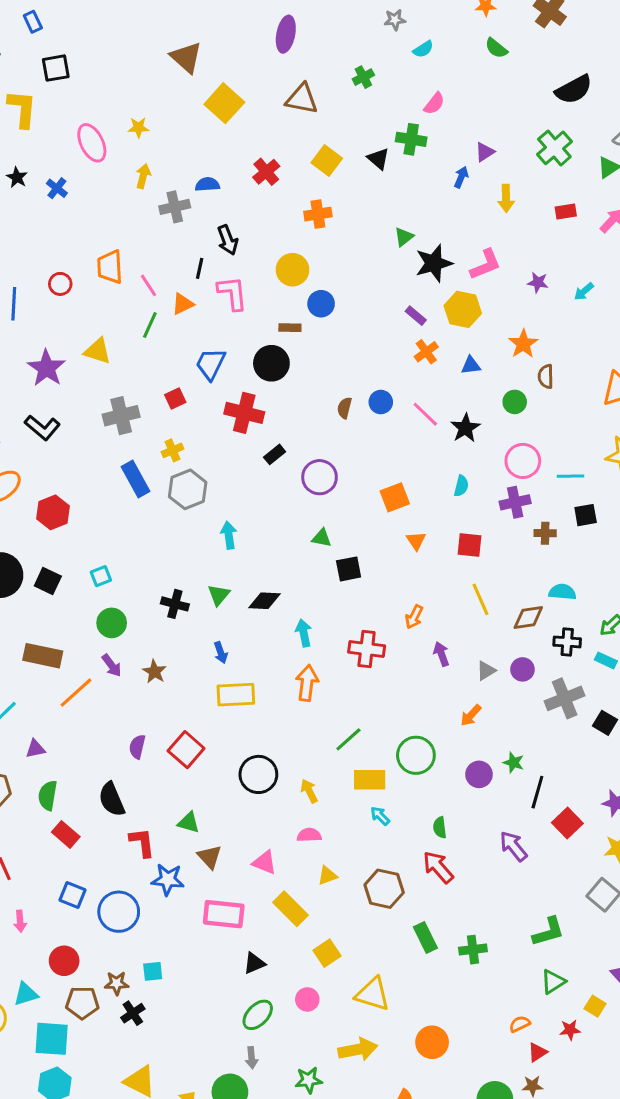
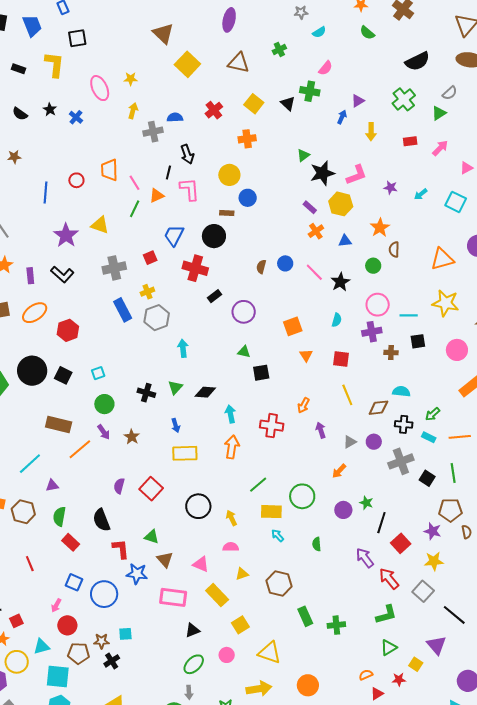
red arrow: (438, 867) -> (389, 579), moved
pink arrow: (20, 921) -> (56, 605), moved, turned 32

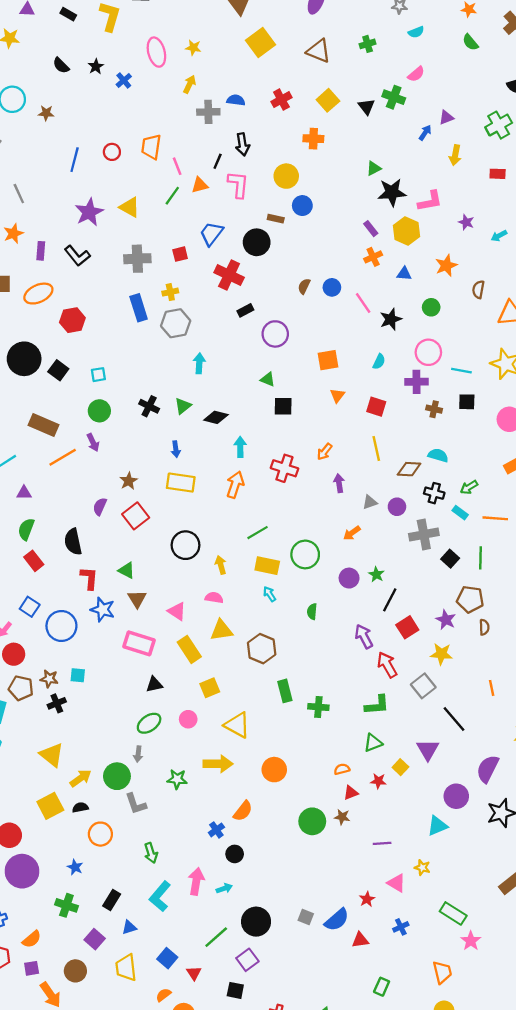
brown semicircle: (394, 249) -> (478, 289), moved
brown star: (132, 437) -> (129, 481), moved
yellow triangle: (242, 574) -> (222, 630), size x1.5

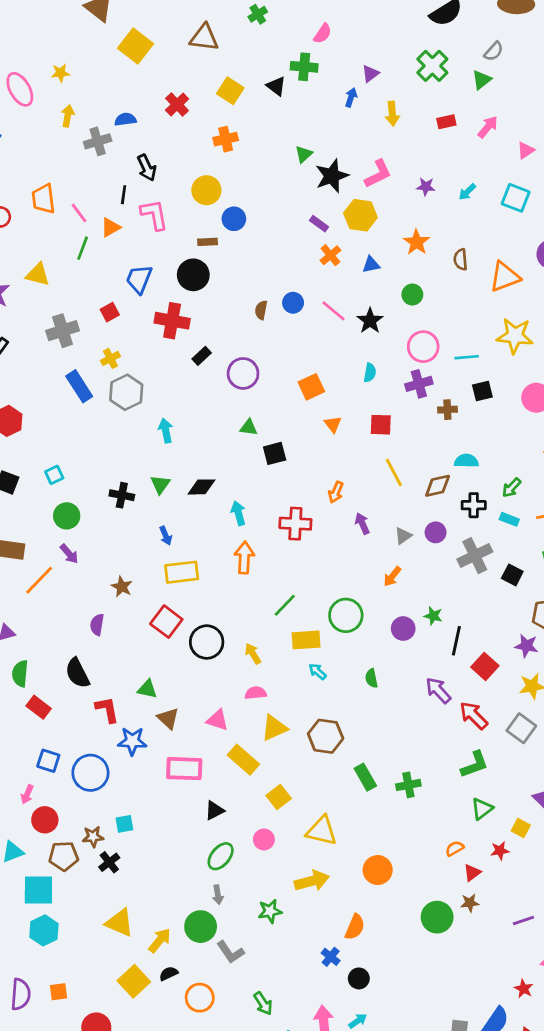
red square: (136, 516) -> (166, 622), moved

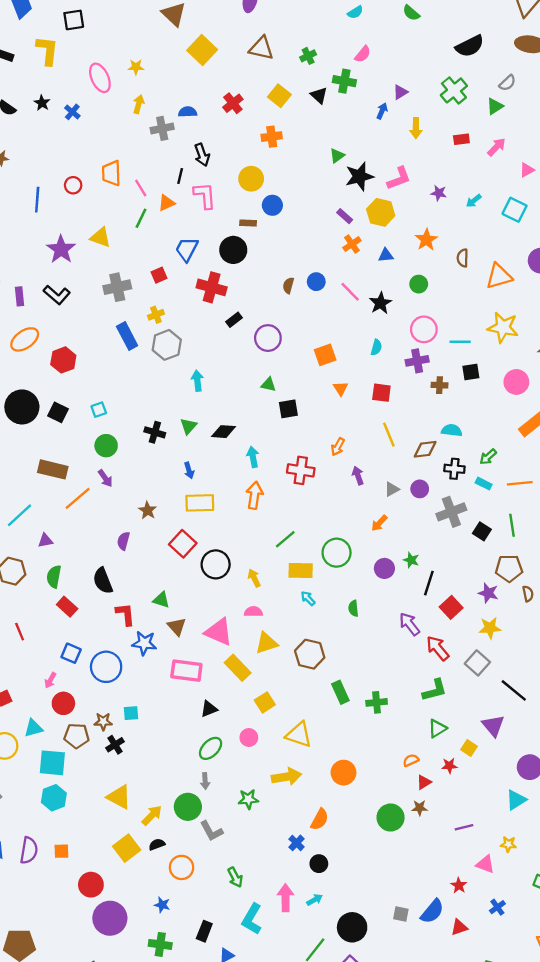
green cross: (258, 14) -> (308, 56), moved
pink triangle: (217, 720) -> (219, 632), size x1.5

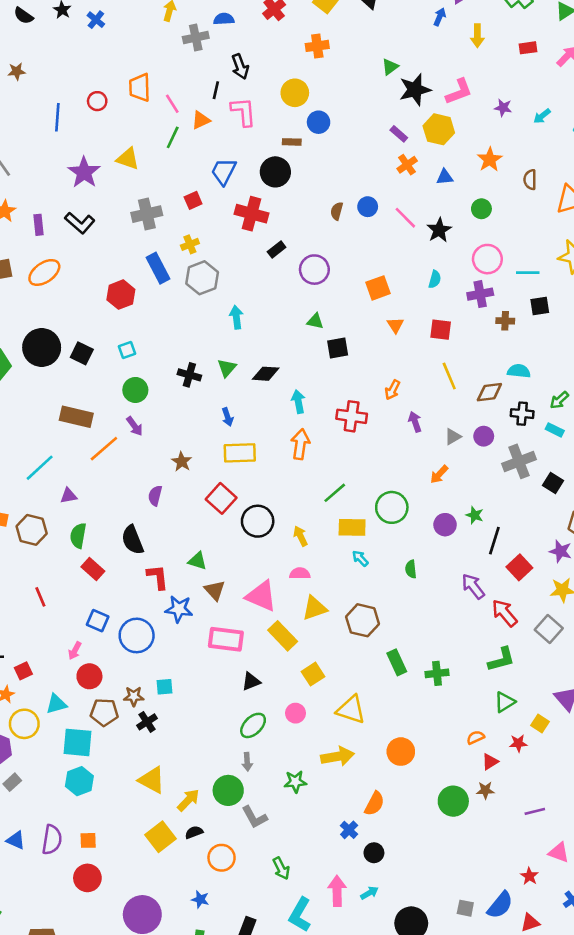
red hexagon: (63, 360) -> (121, 295), moved
red circle: (91, 885) -> (87, 878), moved

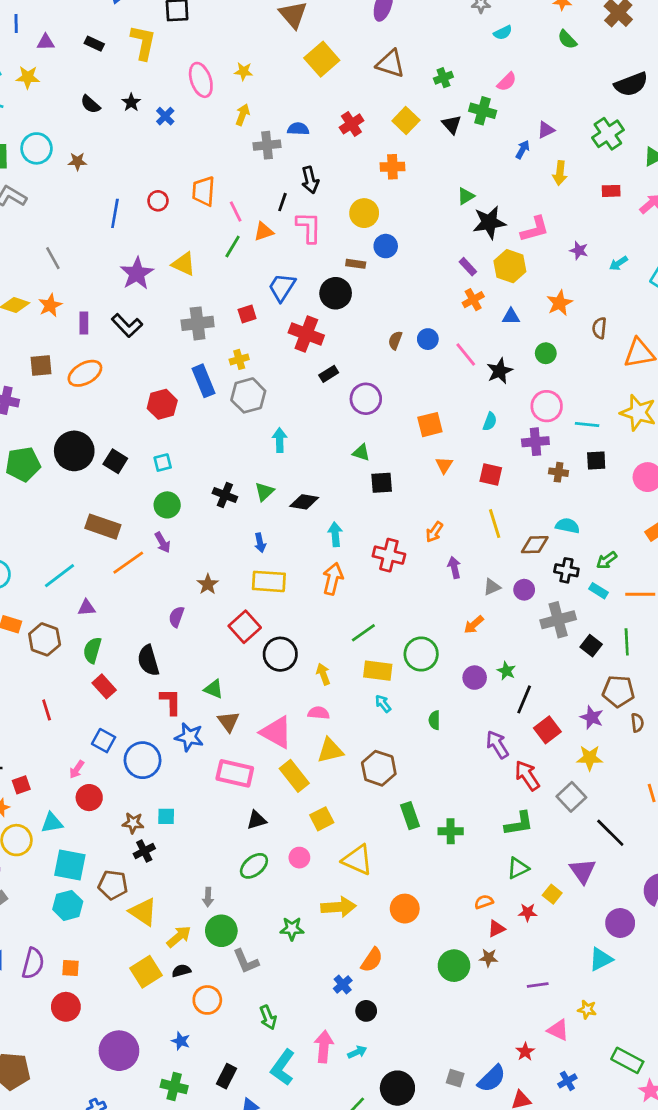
brown pentagon: (104, 712) -> (113, 885), moved
gray arrow: (247, 762) -> (208, 897), moved

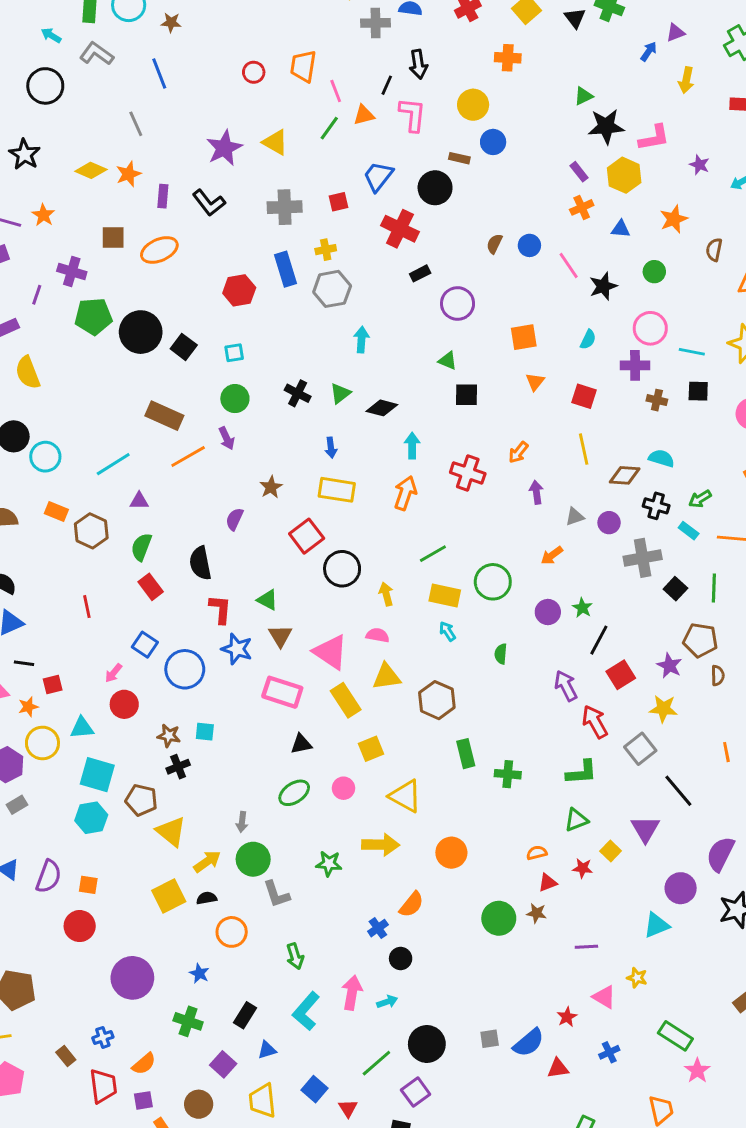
blue line: (115, 213) -> (159, 73), moved, turned -36
green pentagon: (23, 464) -> (93, 316), moved
gray square: (455, 1078) -> (490, 1039), turned -30

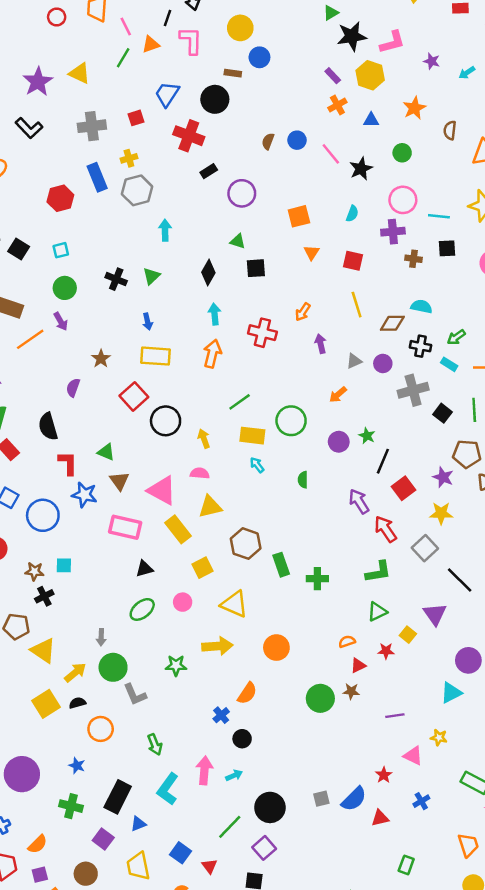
black diamond: (382, 408) -> (208, 273), moved, turned -70
brown hexagon: (437, 700) -> (246, 544), moved
black rectangle: (245, 1015) -> (118, 797), size x1.5

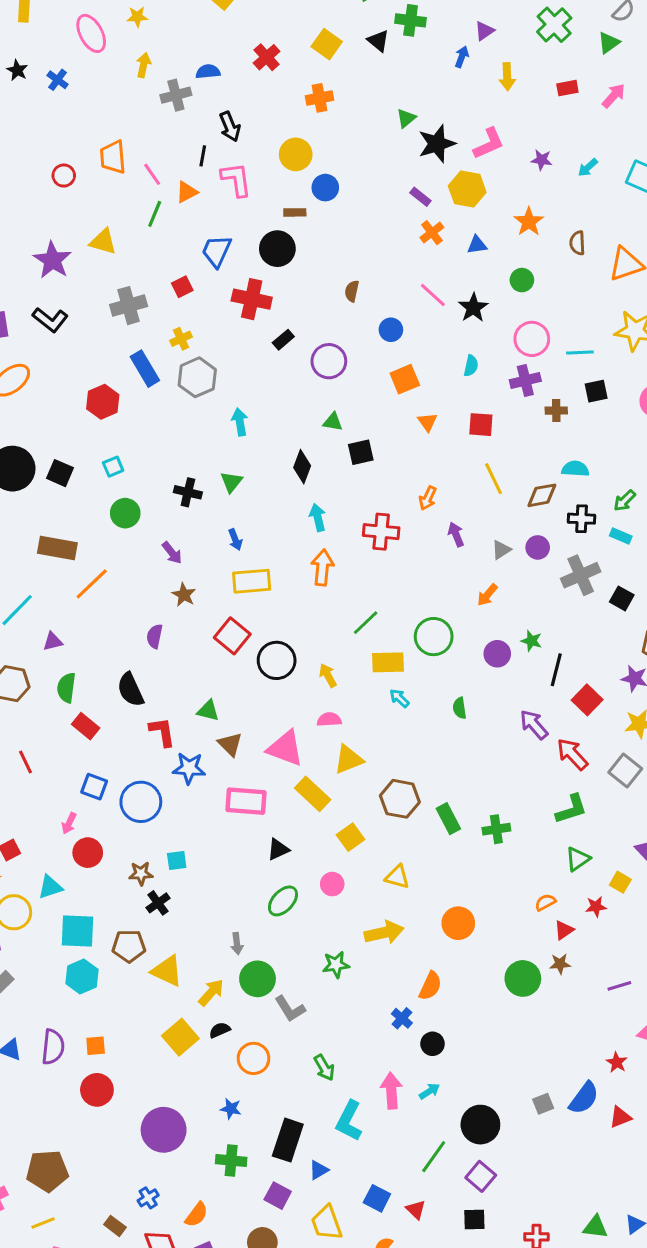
blue circle: (297, 140) -> (391, 330), moved
purple arrow: (61, 321) -> (172, 553), moved
yellow triangle: (234, 604) -> (397, 877), size x0.7

